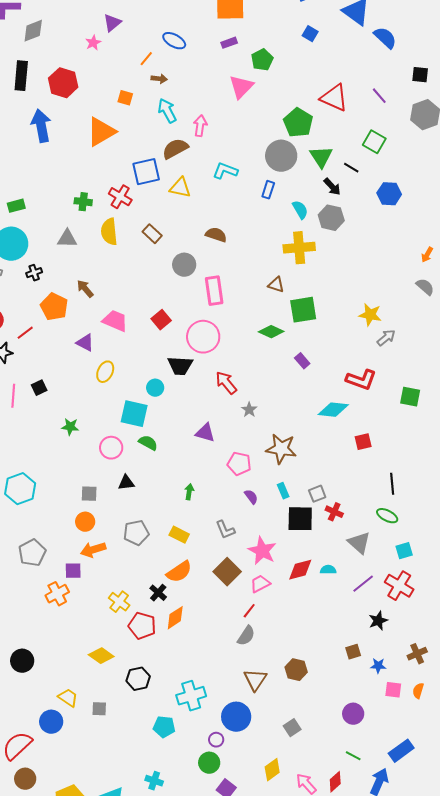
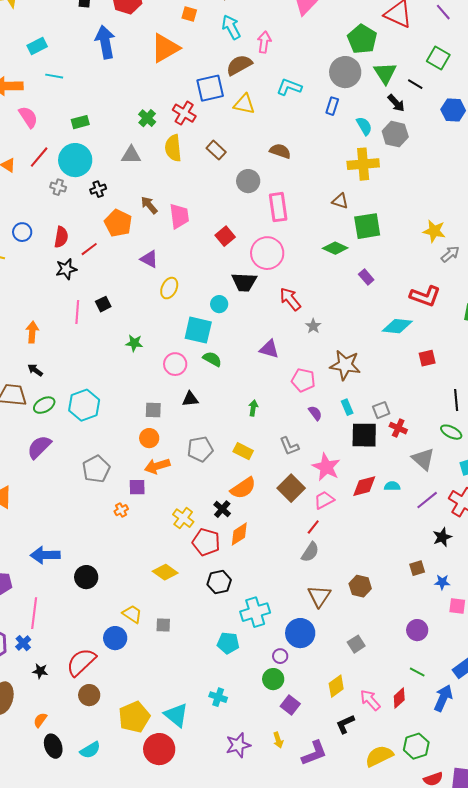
green cross: (83, 202) -> (147, 118), turned 36
pink trapezoid: (115, 321) -> (179, 216), moved, turned 60
orange cross: (57, 594) -> (121, 510), size x0.6
black hexagon: (138, 679) -> (219, 582), moved

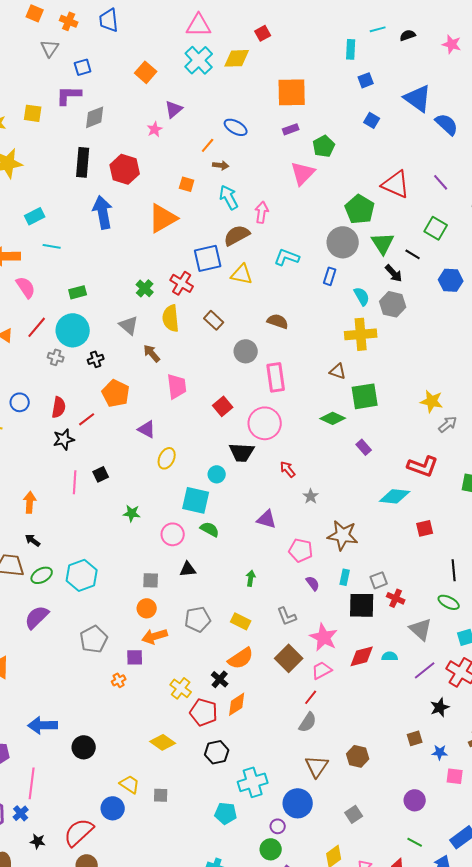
gray triangle: (131, 155) -> (129, 325), turned 40
brown arrow: (149, 205) -> (152, 353), moved
red arrow: (290, 299) -> (288, 469), size x0.7
cyan rectangle: (347, 407) -> (345, 577), turned 35

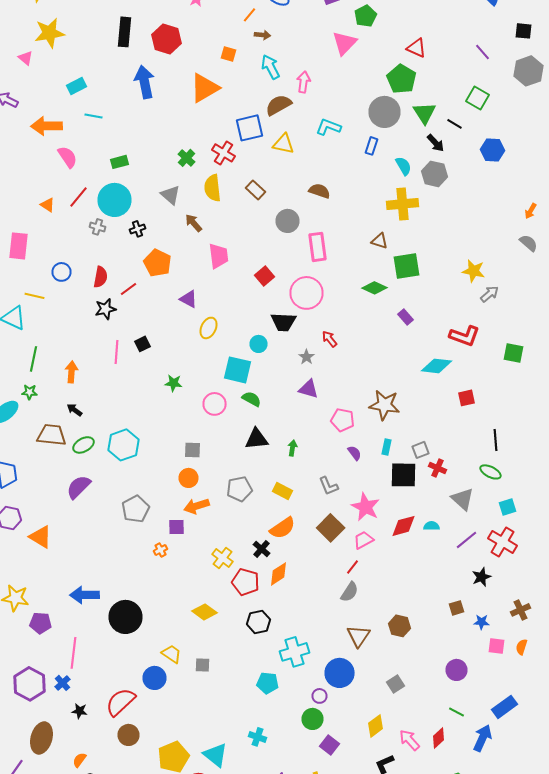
red triangle: (396, 184) -> (416, 48), moved, size x0.7
gray star: (311, 496) -> (306, 357), moved
black triangle: (188, 569) -> (256, 439), moved, size x1.4
black circle: (84, 747) -> (126, 617), size x1.4

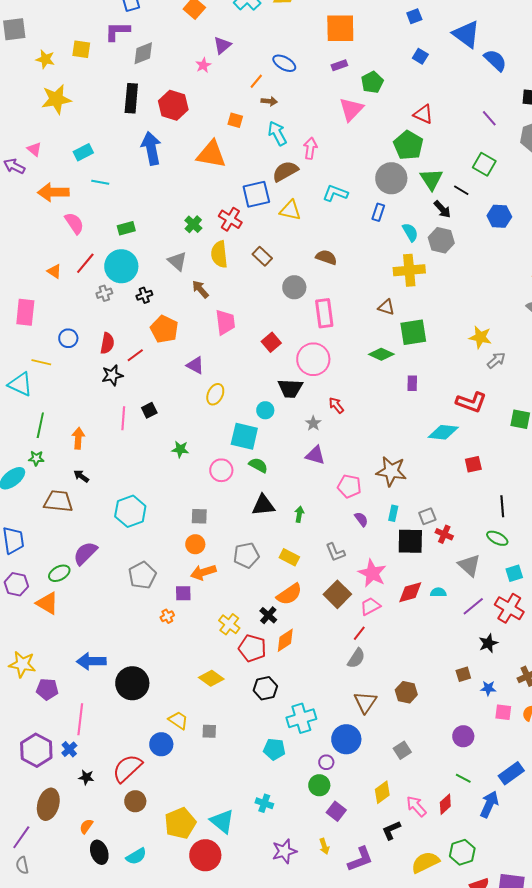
pink triangle: (26, 58) -> (34, 149), moved
orange triangle: (204, 88) -> (211, 154), turned 40
gray cross: (98, 227) -> (104, 293), turned -35
purple rectangle: (406, 317) -> (412, 383), turned 42
green ellipse: (84, 445) -> (59, 573), moved

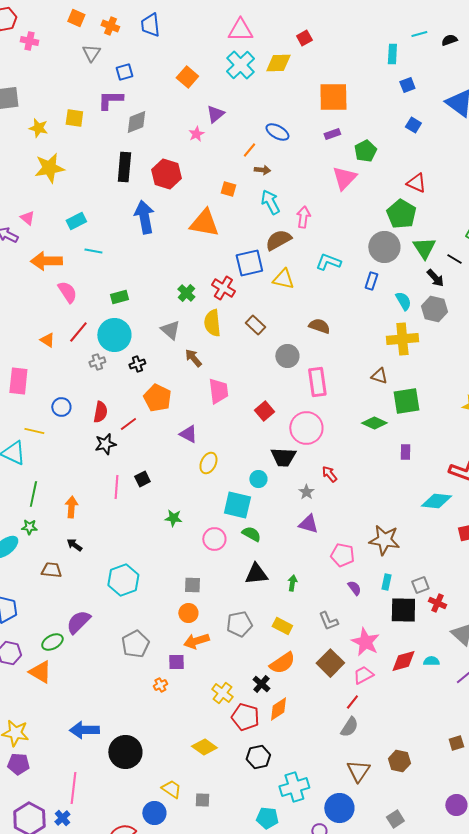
brown trapezoid: (58, 501) -> (51, 570), size x0.7
purple pentagon: (47, 689) -> (18, 764), moved

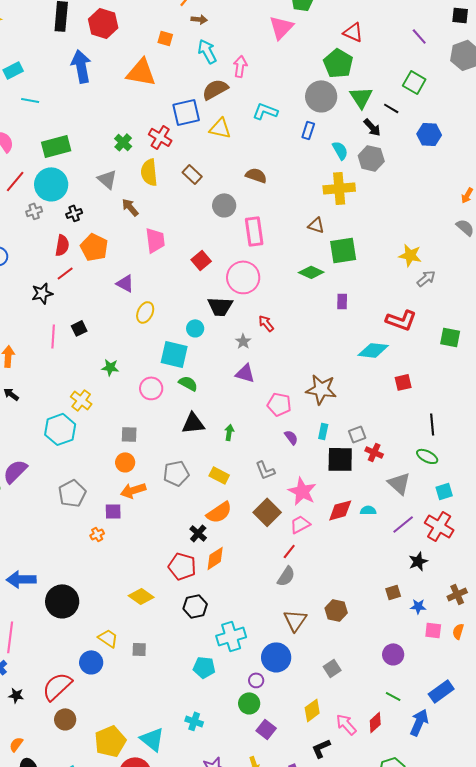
green rectangle: (119, 297) -> (56, 146), size x1.6
red semicircle: (100, 412) -> (62, 245), moved
yellow cross: (222, 693) -> (81, 400), moved

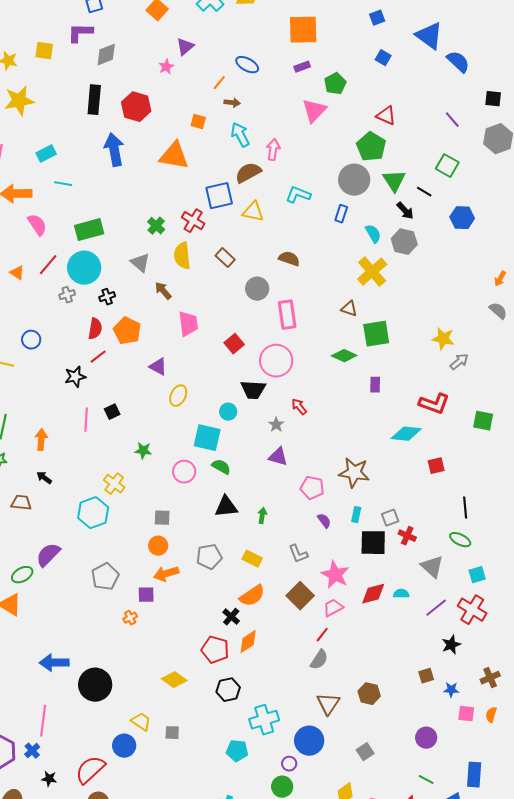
yellow cross: (339, 188) -> (372, 272), turned -36
blue rectangle: (441, 691) -> (474, 775), turned -50

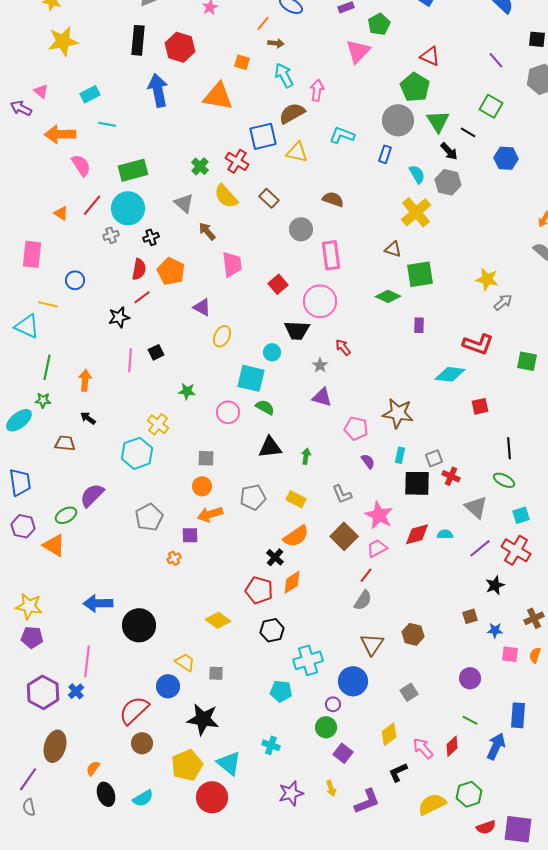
yellow semicircle: (182, 256) -> (226, 196), turned -36
black star: (49, 779) -> (203, 719), moved, size x2.0

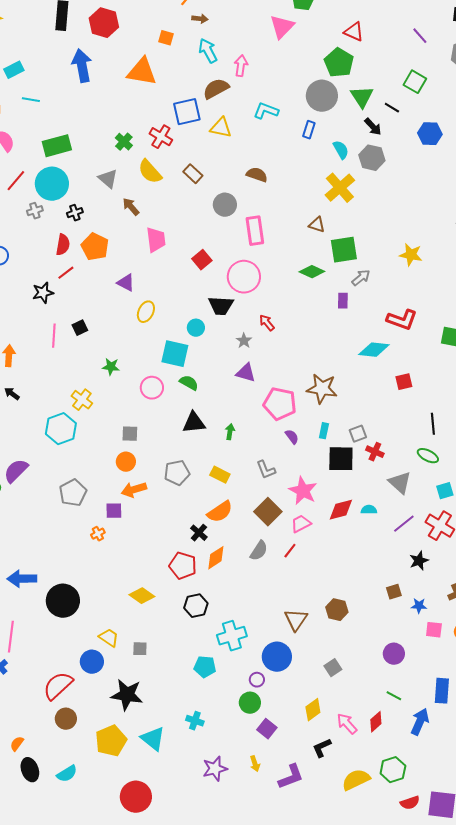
gray arrow: (503, 302) -> (361, 278), moved
pink pentagon: (356, 428) -> (280, 404), size x1.4
gray semicircle: (363, 600) -> (259, 551), moved
red circle: (212, 797) -> (136, 797), moved

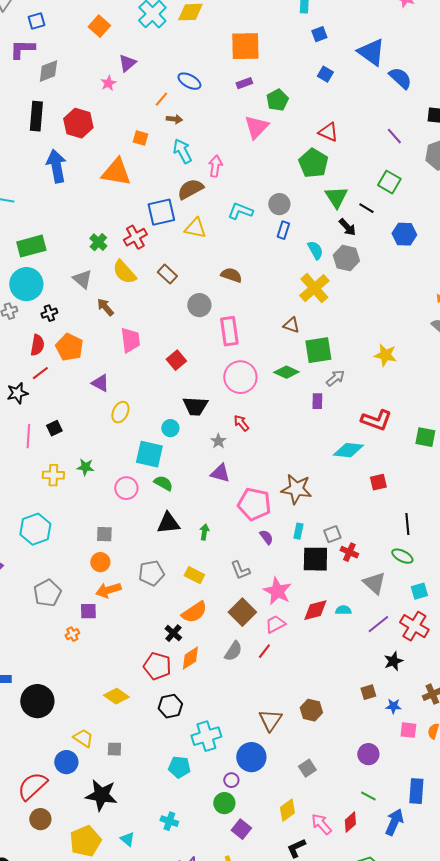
gray circle: (322, 96) -> (279, 204), moved, size x0.7
red cross: (161, 137) -> (135, 237), turned 30
pink circle: (244, 277) -> (240, 377), moved
yellow cross: (82, 400) -> (53, 475), moved, turned -35
cyan triangle: (153, 739) -> (127, 839), size x0.6

